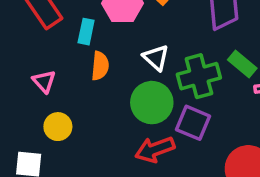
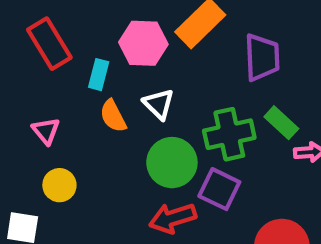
white triangle: (156, 58) -> (159, 104), moved
orange semicircle: (100, 66) -> (113, 116), turned 144

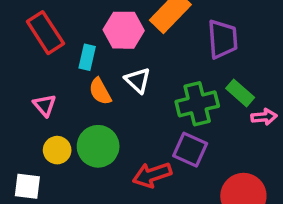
green circle: (172, 163) -> (98, 146), moved

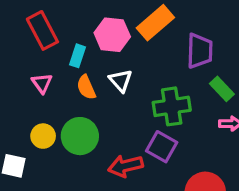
green rectangle: (240, 93) -> (222, 89), moved
pink triangle: (45, 105) -> (42, 83), moved

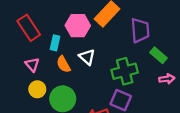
yellow circle: (43, 136) -> (37, 89), moved

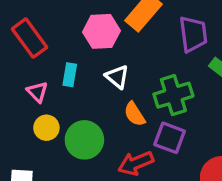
cyan rectangle: (55, 43) -> (70, 75), moved
orange semicircle: (63, 64) -> (135, 114), moved

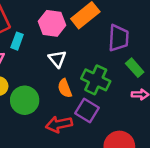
cyan rectangle: (70, 75) -> (17, 41), moved
green cross: (173, 95) -> (96, 80), turned 32

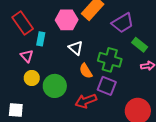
purple trapezoid: (119, 38) -> (123, 23), turned 65

